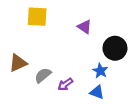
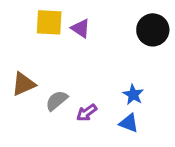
purple triangle: (85, 27) -> (81, 28), moved
black circle: (115, 48) -> (153, 30), moved

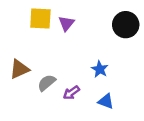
purple triangle: (81, 28) -> (66, 23), turned 35
blue star: (133, 95) -> (100, 69), moved

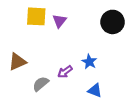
gray semicircle: (47, 83) -> (41, 84), moved
purple arrow: (71, 93) -> (65, 72), moved

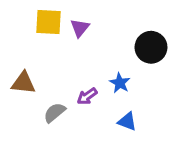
black circle: (113, 22) -> (151, 47), moved
brown triangle: (17, 62) -> (23, 83), turned 30

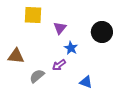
purple triangle: (80, 28) -> (60, 28), moved
blue star: (120, 83) -> (71, 48), moved

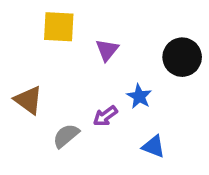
blue star: (71, 48) -> (139, 96), moved
brown triangle: (16, 56) -> (28, 100), turned 30

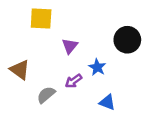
purple triangle: (107, 50) -> (70, 46), moved

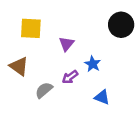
yellow square: (41, 18) -> (31, 28), moved
black circle: (127, 40) -> (121, 25), moved

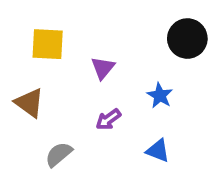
blue star: (93, 64) -> (160, 96), moved
gray semicircle: (44, 90) -> (59, 154), moved

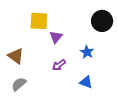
yellow square: (48, 44) -> (39, 21), moved
gray semicircle: (59, 154) -> (19, 84), moved

